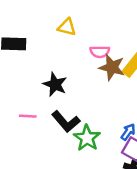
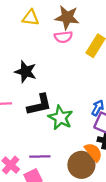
brown star: (112, 67) -> (67, 17), moved
black L-shape: (66, 122) -> (39, 105), turned -56

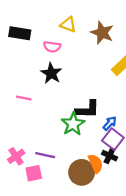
pink semicircle: (63, 37) -> (52, 47), moved
black L-shape: (39, 105) -> (87, 109), moved

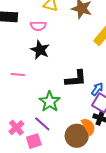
green star: (73, 124) -> (50, 102), moved
purple line: (45, 155) -> (42, 124), turned 36

